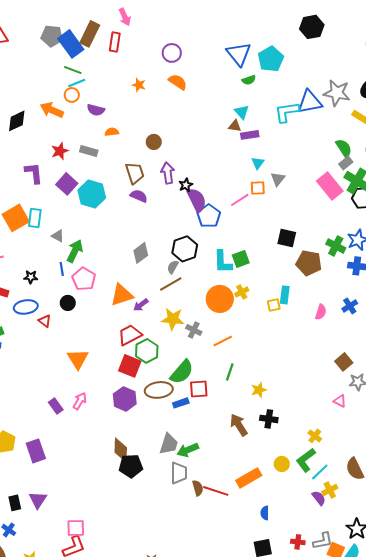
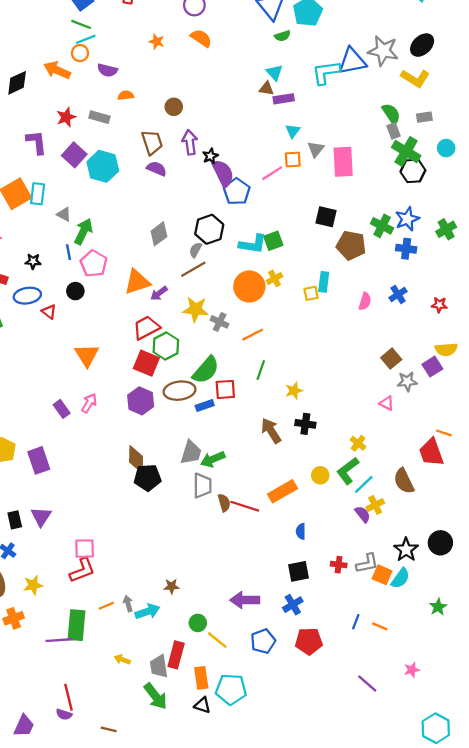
gray rectangle: (346, 163) -> (393, 131), turned -72
pink rectangle: (330, 186) -> (343, 162), moved, turned 36
cyan L-shape: (223, 262) -> (253, 244), turned -80

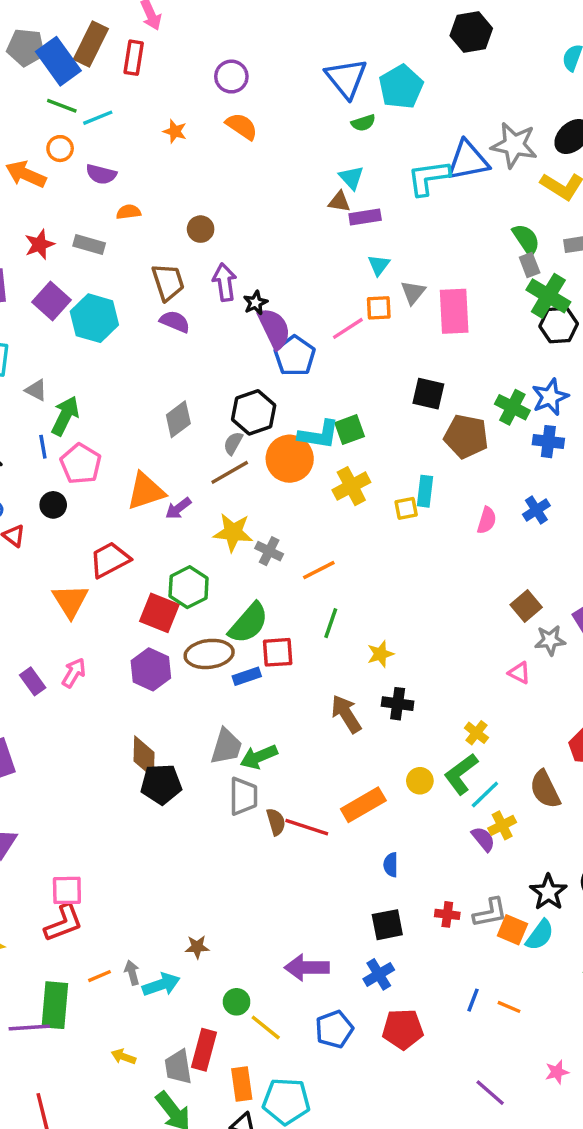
cyan line: (86, 39) -> (98, 118), moved
yellow cross: (274, 278) -> (351, 486), size x1.5
orange circle: (249, 286) -> (290, 459), moved
red trapezoid: (146, 328) -> (110, 560), moved

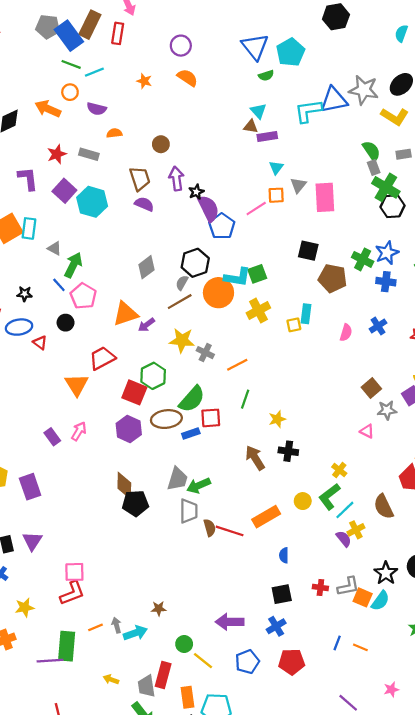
blue line: (43, 447) -> (59, 285), turned -32

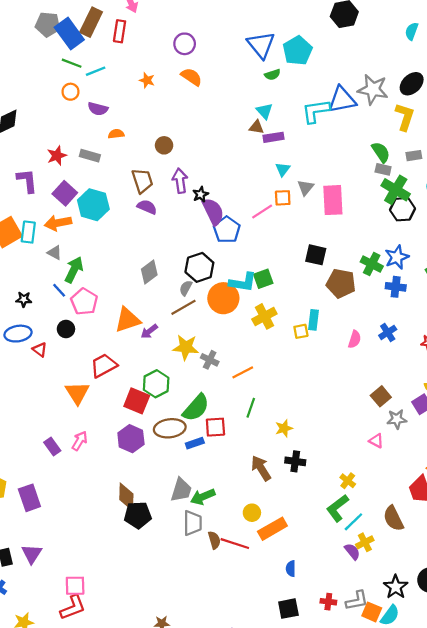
orange arrow: (48, 109) -> (58, 223), moved, turned -35
yellow L-shape: (395, 116) -> (405, 117), turned -104
gray rectangle: (374, 167) -> (383, 169), turned -56
yellow circle: (303, 501) -> (252, 513), moved

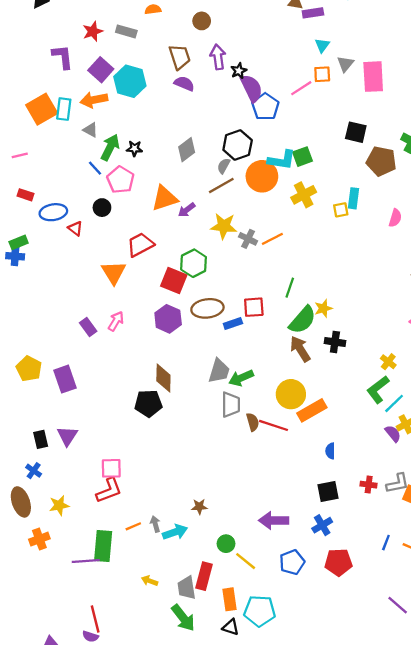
black star: (24, 299) -> (134, 148), moved
orange line: (243, 372) -> (272, 239), moved
green semicircle: (196, 408) -> (302, 320), moved
yellow circle: (252, 513) -> (291, 394), size x1.6
black pentagon: (138, 515) -> (148, 403), moved

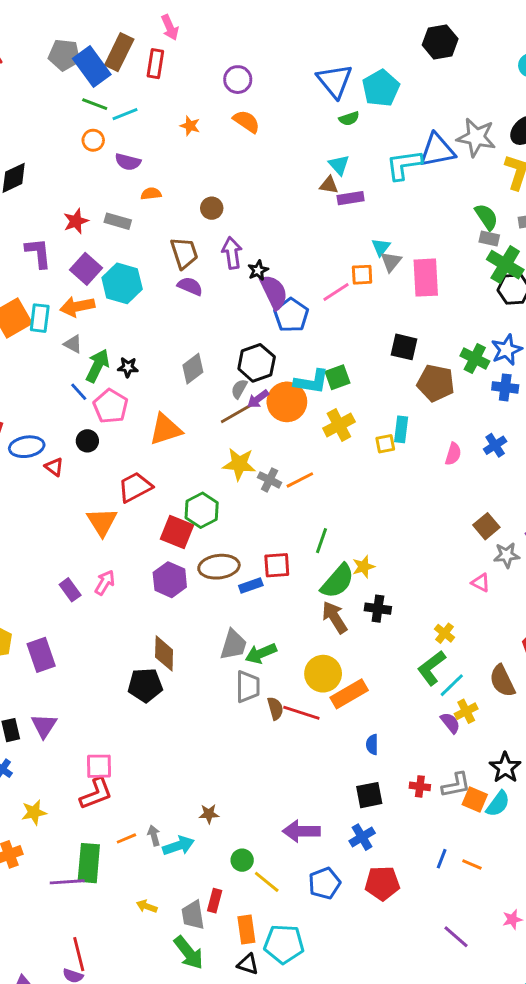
cyan triangle: (322, 45) -> (381, 247), moved
purple arrow: (187, 210) -> (258, 399), moved
red rectangle: (204, 576) -> (215, 901), size x0.7

